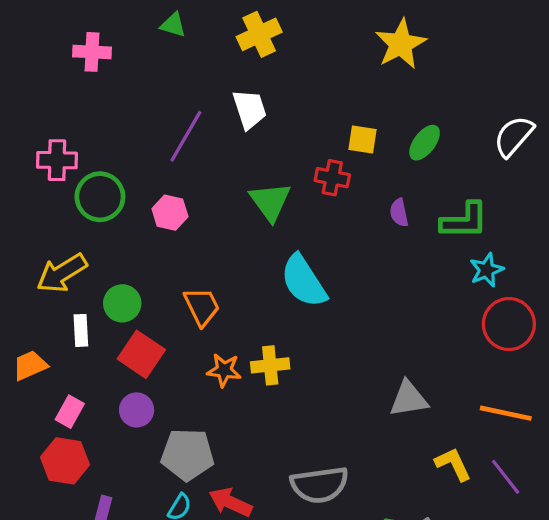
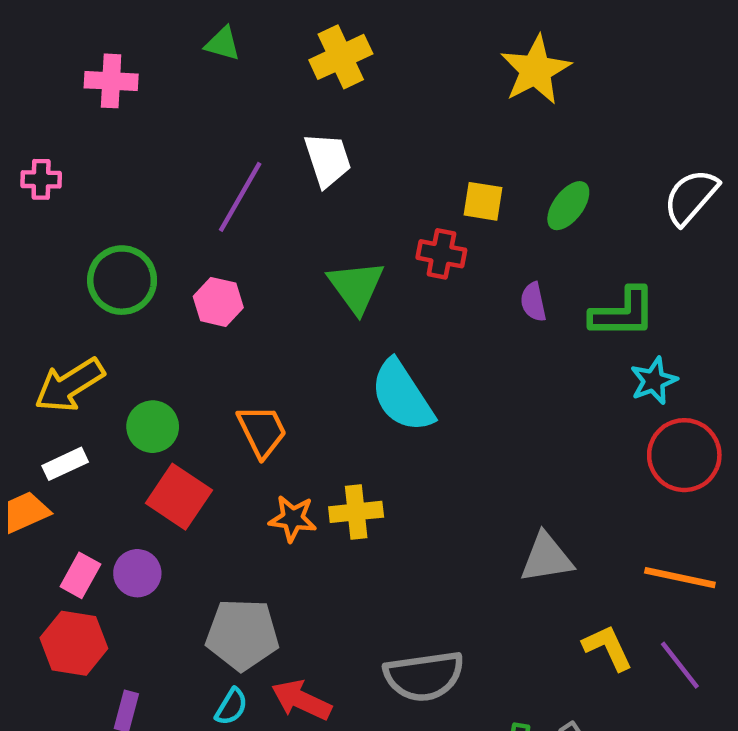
pink cross: (57, 160) -> (41, 179), moved, size x0.7
white rectangle: (81, 330) -> (65, 464), moved, turned 68
purple circle: (137, 410) -> (137, 573), moved

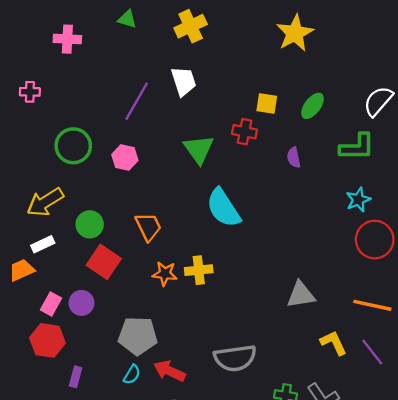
green L-shape: (623, 313) -> (357, 147), moved

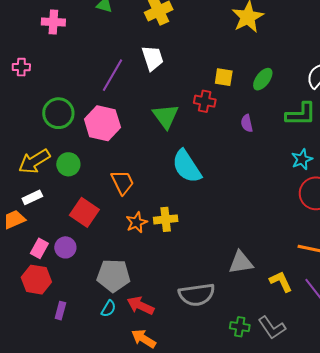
pink hexagon: (125, 157) -> (102, 123), size x1.6
green circle: (90, 224) -> (68, 164), moved
orange star: (165, 274) -> (137, 222), turned -30
gray triangle: (301, 295) -> (241, 263), moved

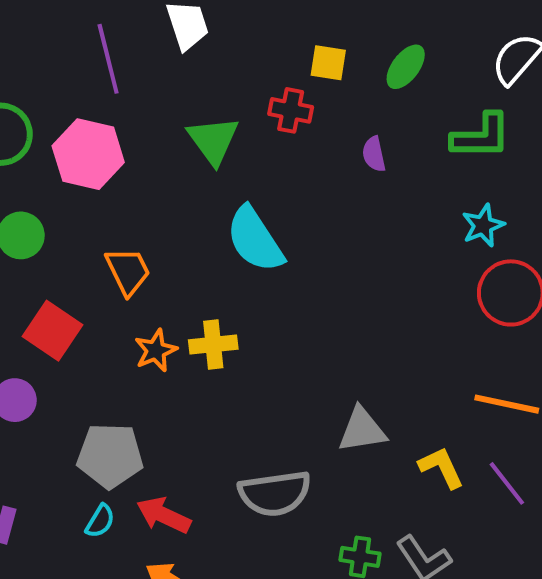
purple line: (112, 75) -> (108, 59), turned -44

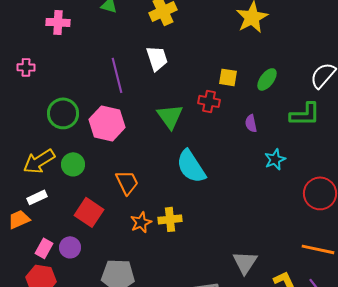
cyan star: (483, 225) -> (275, 159), moved
gray triangle: (362, 430) -> (245, 262), turned -48

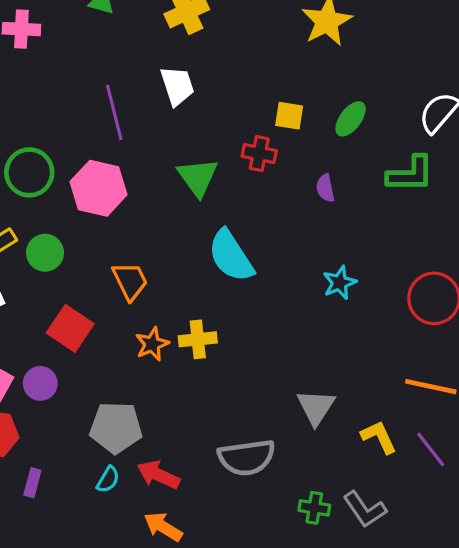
cyan star: (275, 159) -> (339, 283), moved

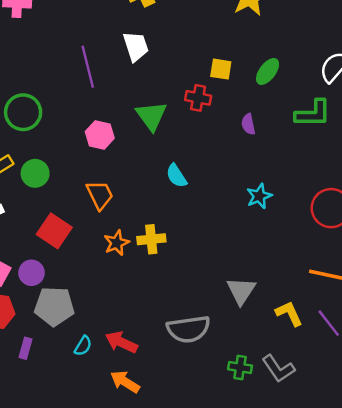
pink hexagon: (99, 188) -> (100, 135), moved, size x0.7
cyan semicircle: (231, 256) -> (176, 176), size x0.6
gray pentagon: (116, 428) -> (54, 306), moved

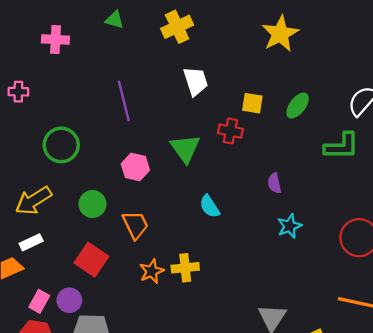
white trapezoid: (136, 46) -> (196, 81), moved
purple semicircle: (248, 124) -> (274, 183), moved
green circle: (35, 173) -> (93, 204), moved

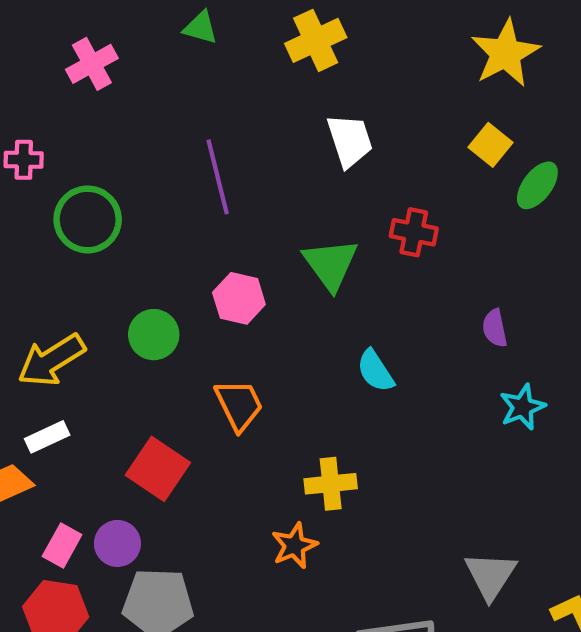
pink cross: (55, 40) -> (92, 64), turned -32
yellow square: (252, 103) -> (490, 145), moved, turned 30
green circle: (61, 145) -> (88, 219), moved
green circle: (93, 204) -> (154, 335), moved
orange star: (152, 271) -> (294, 546), moved

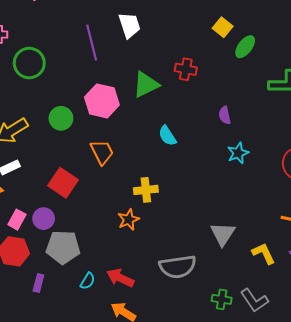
white trapezoid: (350, 141) -> (130, 25), moved
green triangle: (331, 264) -> (146, 85), turned 40
pink hexagon: (239, 298) -> (102, 101), size x1.4

